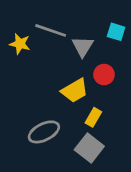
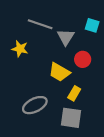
yellow star: (20, 44) -> (20, 49), moved
yellow trapezoid: (75, 91) -> (59, 72), turned 60
gray square: (89, 148) -> (71, 118), turned -30

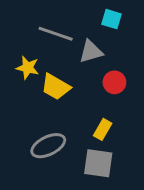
cyan square: (92, 25) -> (112, 19), moved
gray triangle: (66, 37) -> (91, 51), turned 42
yellow trapezoid: (59, 72) -> (56, 87), moved

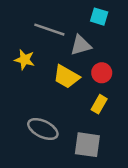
yellow trapezoid: (56, 87) -> (66, 77), moved
yellow rectangle: (103, 129) -> (99, 104), moved
gray ellipse: (48, 146) -> (43, 129), turned 52

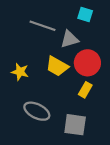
yellow star: (25, 60) -> (20, 72), moved
red circle: (102, 73) -> (87, 63), size x1.5

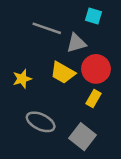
yellow star: (20, 72) -> (22, 79), turned -30
gray square: (75, 125) -> (82, 137), turned 30

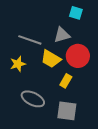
gray line: (47, 28) -> (30, 40), moved
yellow rectangle: (94, 98) -> (66, 81), moved
gray square: (82, 137) -> (67, 111), turned -30

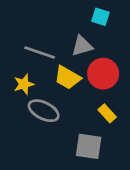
yellow rectangle: (66, 81) -> (107, 113), moved, turned -72
gray ellipse: (33, 99) -> (44, 111), moved

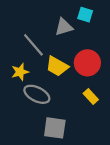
gray triangle: (82, 46) -> (64, 27), moved
gray line: (40, 52) -> (33, 45), turned 30
gray square: (89, 146) -> (55, 128), moved

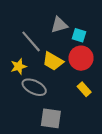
cyan square: (85, 15) -> (79, 35), moved

